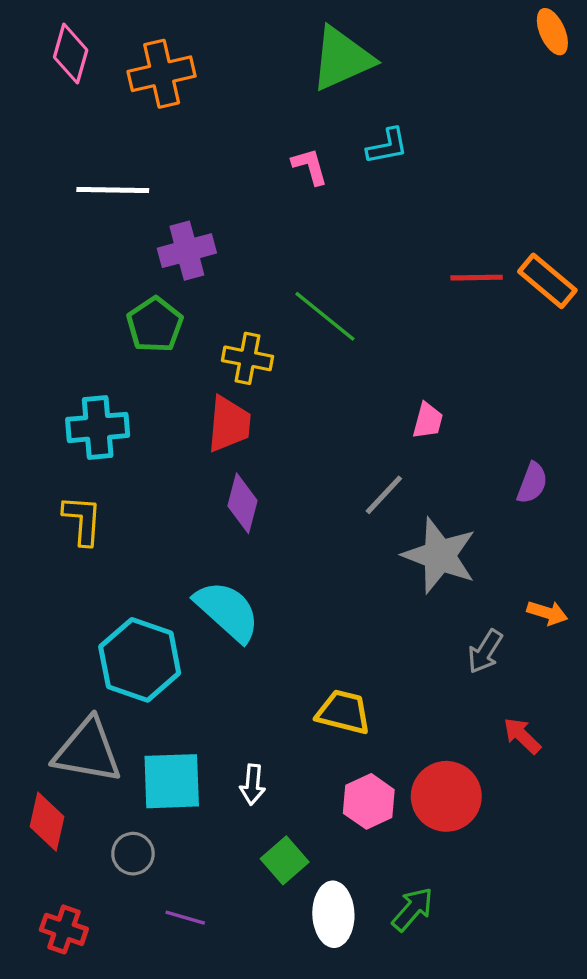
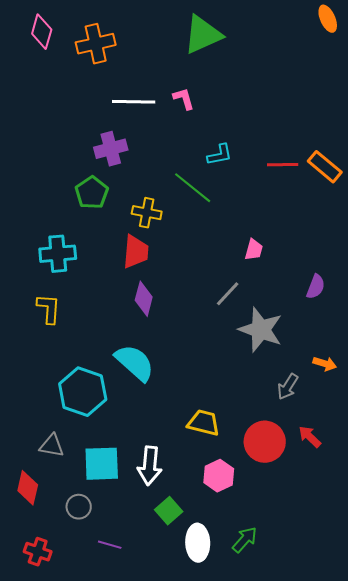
cyan L-shape: (387, 146) -> (220, 155), moved
white line: (113, 190) -> (134, 102), moved
gray triangle: (87, 751) -> (52, 446), size x0.6
white arrow: (253, 785) -> (150, 466), size x1.6
red circle: (446, 796) -> (265, 442), moved

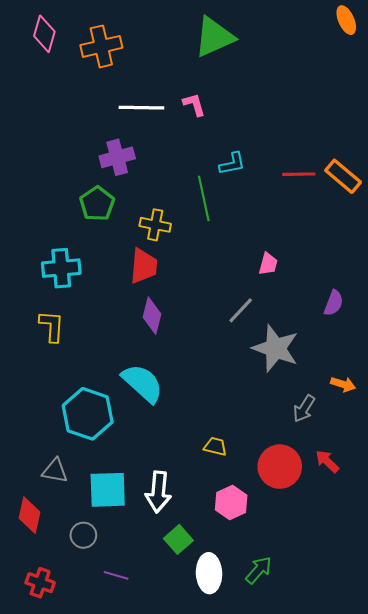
green line: (193, 188) -> (204, 198), turned 39
yellow trapezoid: (204, 423) -> (215, 447), size x0.7

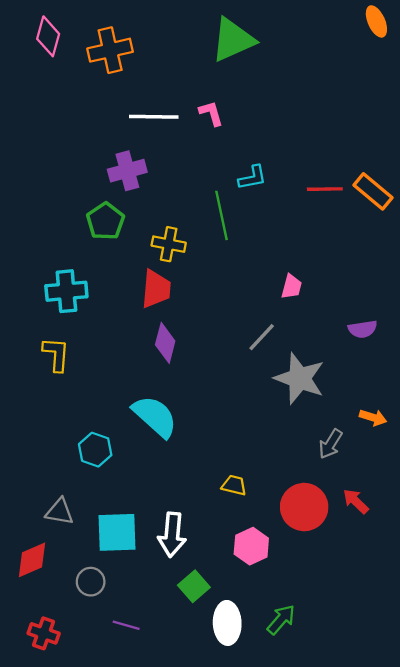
purple semicircle: (334, 303) -> (363, 329), turned 60
cyan hexagon: (88, 414) -> (95, 450), size x0.6
red diamond: (30, 515) -> (32, 560), turned 54

